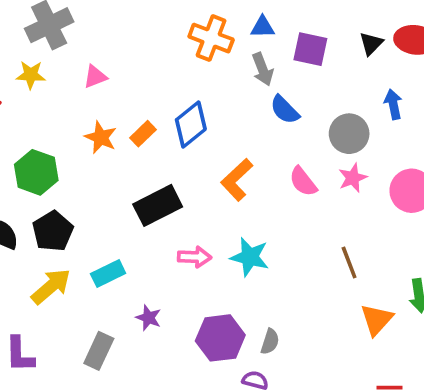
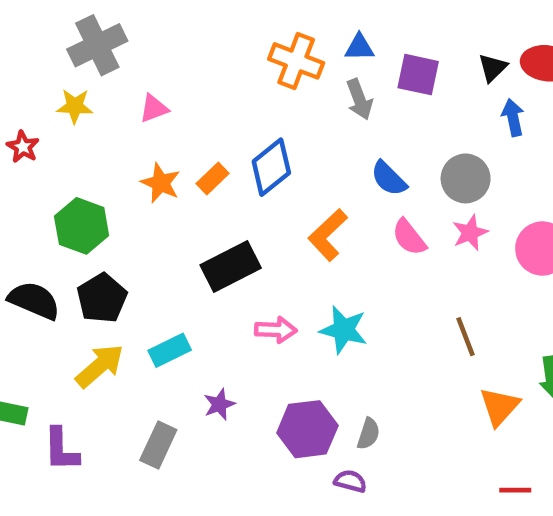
blue arrow: (393, 104) -> (513, 117), moved
blue semicircle: (285, 110) -> (389, 178), moved
purple star: (149, 318) -> (219, 404), turned 30

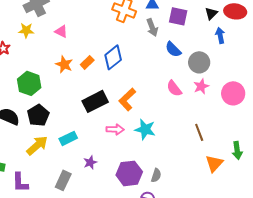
pink triangle: (154, 108) -> (61, 31), turned 48
blue semicircle: (389, 178) -> (173, 49), moved
orange L-shape: (328, 235) -> (127, 99), moved

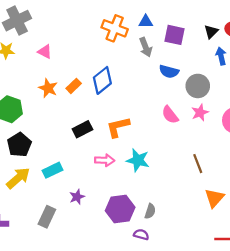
blue semicircle: (173, 49) -> (169, 72), turned -30
orange L-shape: (127, 99) -> (118, 127), turned 30
black rectangle: (95, 101) -> (82, 129), size x0.7

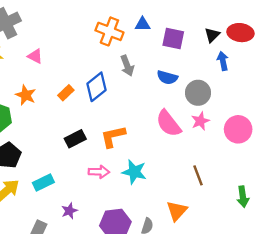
gray arrow: (146, 47) -> (127, 66), moved
orange star: (48, 88) -> (26, 95), moved
pink semicircle: (170, 115) -> (168, 123), size x1.4
orange triangle: (214, 198) -> (177, 211), moved

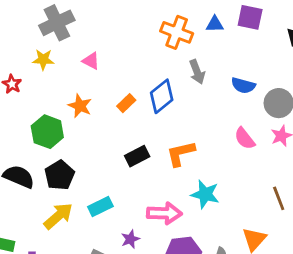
purple square: (173, 38) -> (250, 17), moved
pink semicircle: (168, 123) -> (245, 138), size x0.7
pink arrow: (99, 172) -> (164, 213), moved, size x1.4

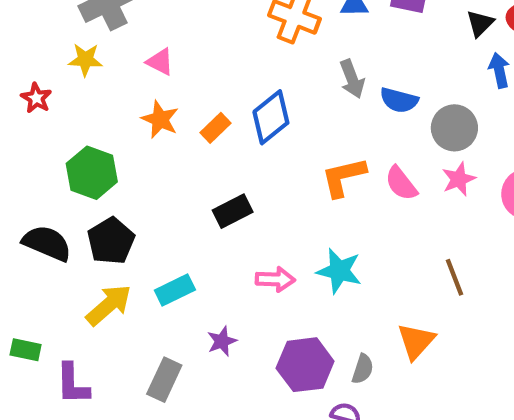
gray arrow: (197, 72) -> (352, 79), moved
orange star: (80, 106) -> (160, 119), moved
orange L-shape: (181, 153) -> (343, 177), moved
pink arrow: (164, 213) -> (275, 279), moved, size x0.7

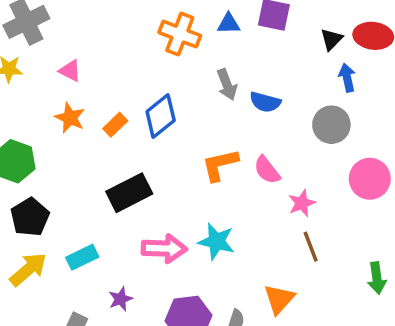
gray circle: (454, 128) -> (331, 125), moved
pink star: (459, 179) -> (302, 203), moved
black rectangle: (233, 211) -> (129, 193), size x1.4
pink arrow: (275, 279) -> (164, 248), size x1.4

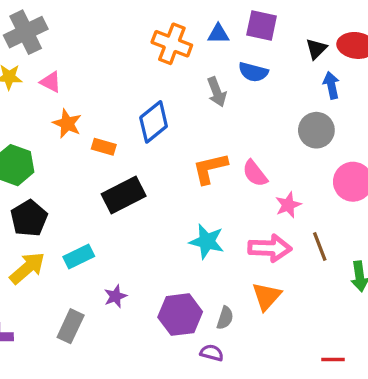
pink triangle: (70, 71) -> (51, 82), moved
blue semicircle: (265, 102) -> (253, 72), moved
orange rectangle: (115, 125) -> (104, 147), moved, turned 60
brown line: (311, 247) -> (320, 246), moved
pink arrow: (164, 248) -> (270, 248), moved

